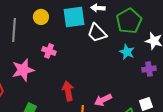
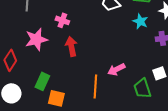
red arrow: (68, 91) -> (71, 46), moved

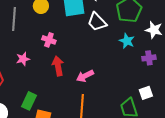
pink star: (36, 39) -> (23, 59), size x0.6
pink arrow: (116, 69) -> (85, 76), moved

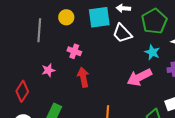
pink arrow: (85, 76) -> (139, 77), moved, size x1.4

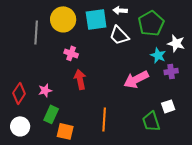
yellow circle: (66, 17) -> (63, 19), size x1.6
cyan star: (152, 52) -> (158, 55), moved
pink star: (48, 70) -> (45, 90), moved

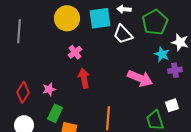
gray line: (36, 32) -> (19, 31), moved
pink cross: (71, 53) -> (75, 52), turned 32
pink arrow: (136, 79) -> (140, 78), turned -130

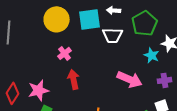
white trapezoid: (123, 34) -> (113, 35), turned -45
purple cross: (175, 70) -> (165, 80), moved
pink star: (49, 89) -> (39, 90), size x1.5

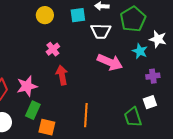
yellow circle: (57, 19) -> (45, 15), size x0.7
cyan square: (90, 19) -> (78, 15), size x0.7
pink arrow: (130, 79) -> (110, 62), moved

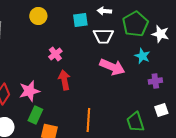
yellow circle: (45, 15) -> (38, 16), moved
white star: (158, 39) -> (160, 34), moved
white square: (150, 102) -> (161, 110), moved

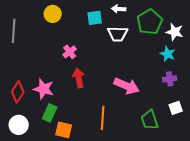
cyan star: (142, 56) -> (168, 54), moved
pink arrow: (112, 67) -> (127, 86), moved
pink star: (29, 91) -> (44, 89), turned 30

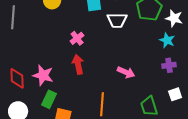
pink cross: (70, 52) -> (77, 38), moved
pink arrow: (127, 86) -> (126, 72), size x0.7
red diamond: (18, 92) -> (17, 78), turned -35

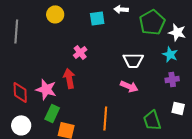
white trapezoid: (117, 20) -> (133, 60), moved
red arrow: (78, 64) -> (69, 78), moved
white square: (175, 94) -> (178, 108), turned 32

